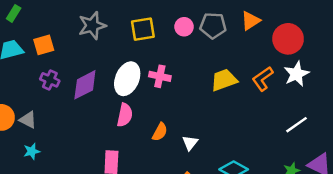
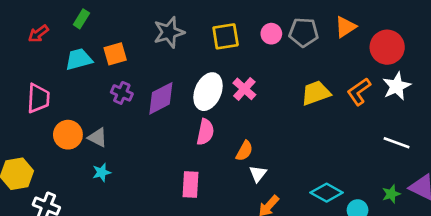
pink cross: (160, 76) -> (244, 89), turned 30
white line: (296, 125) -> (397, 143), turned 55
white triangle: (190, 143) -> (258, 174), moved

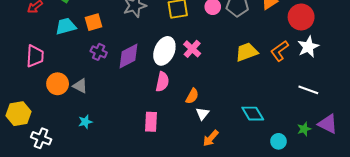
cyan star: (102, 172) -> (85, 122), moved
cyan diamond: (327, 193) -> (253, 114), moved, turned 30

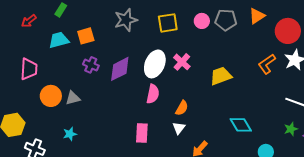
yellow trapezoid: (247, 52) -> (221, 76), moved
gray triangle: (80, 86) -> (73, 98), turned -42
white triangle: (202, 114) -> (179, 128), moved
cyan star: (85, 122) -> (70, 134), moved
green star: (304, 129) -> (291, 129), moved

